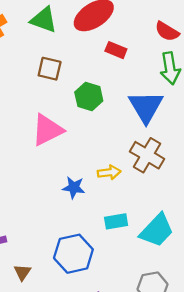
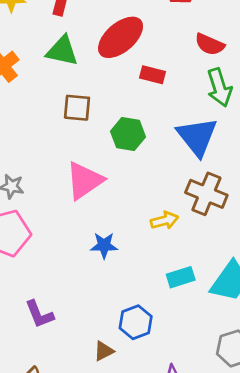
blue star: (74, 188) -> (104, 245), moved
blue hexagon: (73, 254) -> (136, 322), size x0.7
brown triangle: (22, 272) -> (104, 351), moved, turned 36

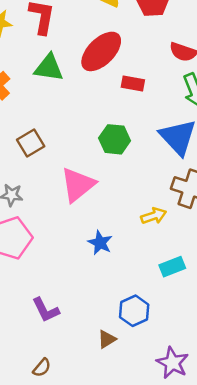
brown square: (77, 108) -> (31, 143), moved, turned -32
blue star: (104, 245) -> (100, 243), turned 30

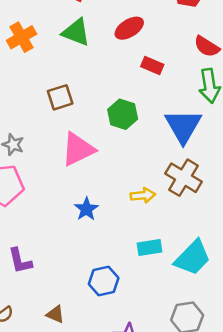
red ellipse: (101, 51) -> (129, 28), size x0.7
brown square: (31, 143) -> (60, 97), moved
brown triangle: (107, 339) -> (55, 314), moved, turned 42

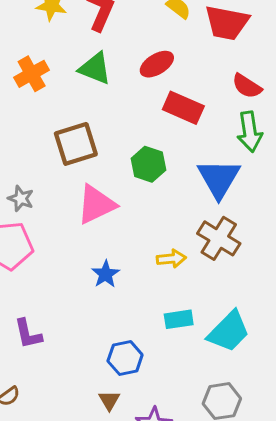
red rectangle: (152, 65) -> (183, 108), size x1.5
brown square: (60, 97) -> (76, 144), size x1.4
brown triangle: (55, 314) -> (109, 400), moved, turned 36

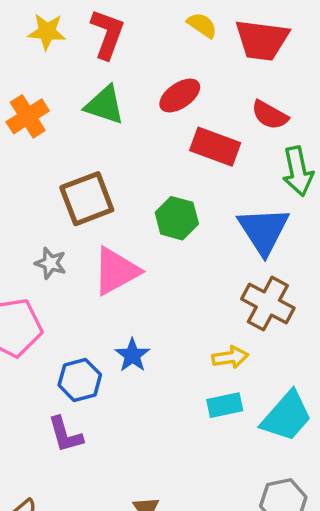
red semicircle: (247, 86) -> (270, 115), moved
gray star: (21, 199) -> (51, 263), moved
yellow arrow: (171, 259) -> (230, 357), moved
purple L-shape: (28, 334) -> (65, 435), moved
blue hexagon: (125, 358) -> (80, 380), moved

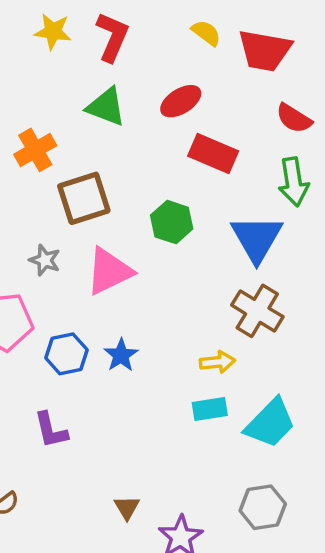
red semicircle: (270, 115) -> (294, 118), moved
orange cross: (28, 116) -> (35, 150), moved
blue hexagon: (80, 380) -> (66, 354), moved

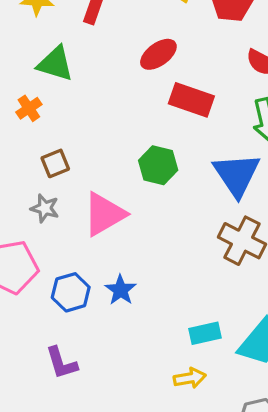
green triangle: (106, 107) -> (55, 64), moved
orange cross: (35, 150) -> (29, 108), size x0.7
brown square: (84, 198) -> (55, 163), moved, size x0.6
yellow arrow: (217, 362) -> (190, 378), moved

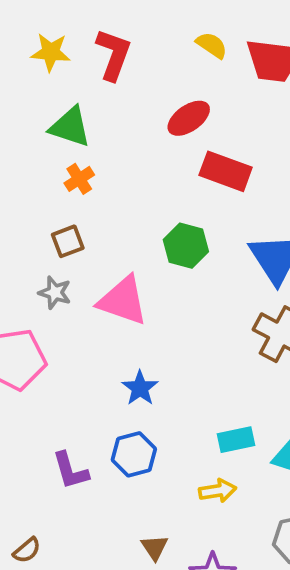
orange cross: (29, 108) -> (79, 179), moved
pink triangle: (104, 214) -> (123, 301), turned 48
blue hexagon: (71, 292) -> (134, 454), moved

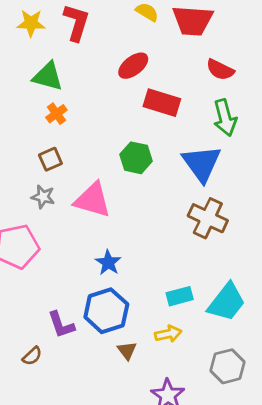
blue hexagon: (134, 454) -> (106, 311), size x1.4
brown triangle: (154, 548) -> (127, 351), moved
brown semicircle: (27, 550) -> (32, 356), moved

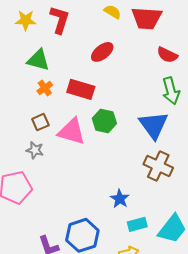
red rectangle: (162, 103) -> (81, 89), moved
pink triangle: (93, 200) -> (72, 132), moved
blue star: (108, 263) -> (120, 199), moved

